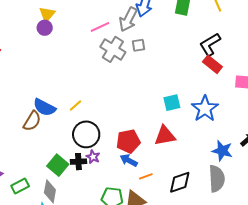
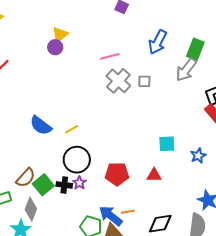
gray arrow: (128, 19) -> (186, 70), moved
blue star: (205, 109) -> (198, 156), size x0.6
brown semicircle: (32, 121) -> (26, 178), moved
red triangle: (165, 136) -> (154, 175), size x0.7
blue arrow: (129, 160) -> (111, 216), moved, size x1.4

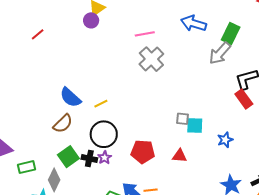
blue arrow: (158, 42) -> (194, 23), turned 75
gray square: (144, 81) -> (183, 119), moved
brown semicircle: (26, 178) -> (63, 124), moved

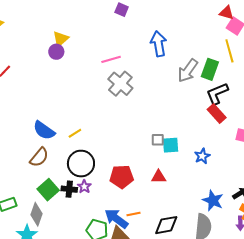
blue arrow: (194, 23) -> (159, 44), turned 70
green rectangle: (231, 34) -> (210, 69), moved

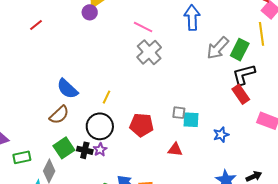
pink line: (111, 59) -> (143, 27), turned 36
yellow line: (75, 133) -> (107, 97), moved, turned -40
red pentagon: (122, 177) -> (142, 125), moved

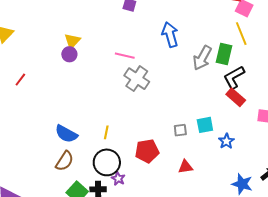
cyan square: (191, 120) -> (205, 125), moved
purple star: (100, 150) -> (118, 179), moved

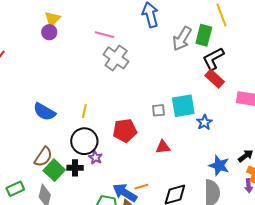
cyan square: (205, 125) -> (183, 106), size x1.4
brown semicircle: (65, 161) -> (43, 157), moved

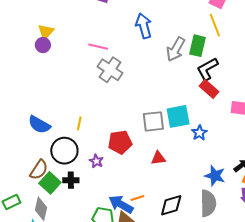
gray square: (159, 110) -> (153, 121), size x1.6
black circle: (84, 141) -> (64, 151), moved
purple star: (95, 157) -> (96, 161), moved

